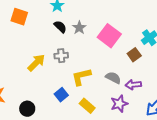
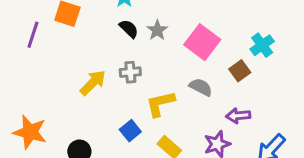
gray semicircle: (113, 78) -> (201, 87), moved

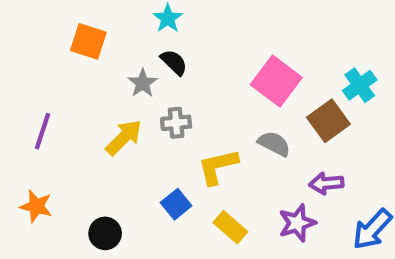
gray star: (157, 30) -> (143, 83), moved
purple line: (33, 35) -> (42, 131), moved
brown square: (240, 71) -> (328, 121), size x1.4
orange star: (30, 132) -> (36, 206), size x0.7

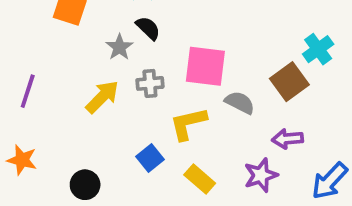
pink square: (276, 81) -> (205, 66), moved, turned -30

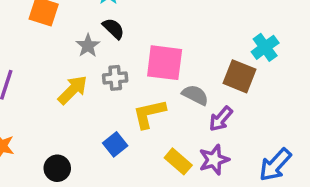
brown square: (289, 82) -> (240, 76), turned -32
purple arrow: (288, 139) -> (221, 119), moved, turned -44
yellow rectangle: (200, 179) -> (178, 161), moved

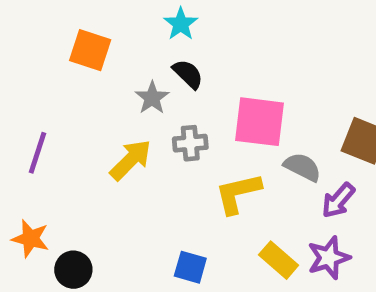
blue square: (115, 144) -> (190, 267), moved, turned -35
black circle: (57, 168) -> (73, 270), moved

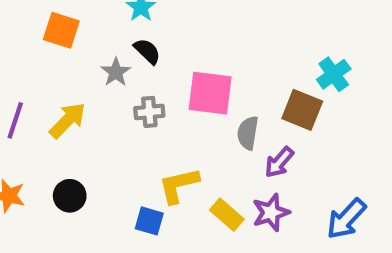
yellow arrow: (131, 160) -> (68, 120), moved
gray semicircle: (302, 167) -> (248, 133), turned -108
yellow L-shape: (238, 193) -> (179, 185), moved
black circle: (73, 270) -> (70, 196), moved

